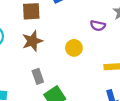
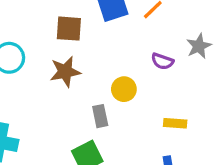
gray rectangle: (38, 76) -> (100, 116), moved

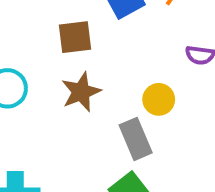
gray rectangle: (100, 116) -> (136, 139), size x1.4

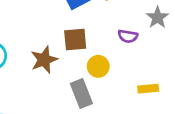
brown square: (75, 37) -> (75, 40), moved

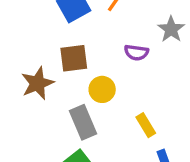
yellow rectangle: (148, 89) -> (146, 125), moved, turned 66

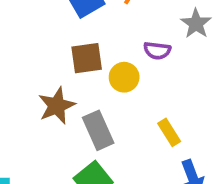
brown star: (37, 83) -> (57, 106), moved
yellow circle: (102, 89) -> (124, 77), moved

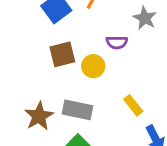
brown star: (57, 106) -> (39, 116), moved
gray rectangle: (98, 130) -> (78, 110), turned -48

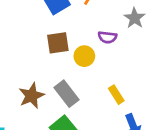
gray rectangle: (78, 110) -> (66, 94), turned 35

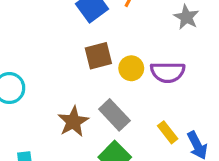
purple semicircle: (107, 37) -> (168, 72), moved, size x1.5
yellow rectangle: (116, 95) -> (168, 132), moved

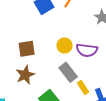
brown square: (98, 56) -> (27, 49), moved
gray rectangle: (114, 115) -> (68, 72), moved

